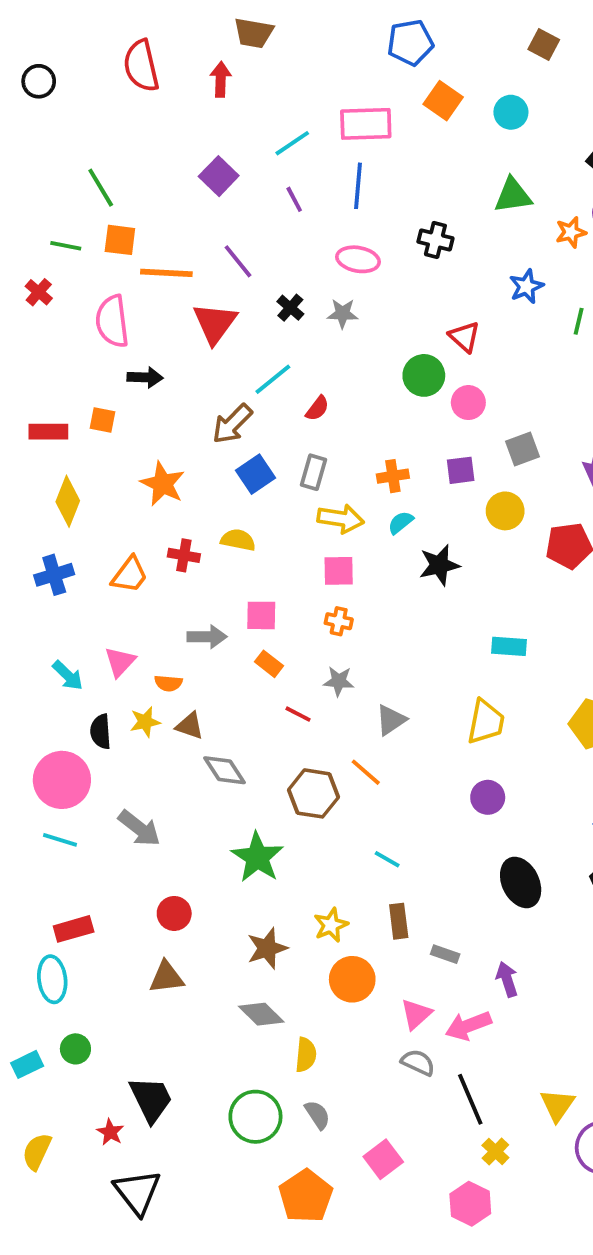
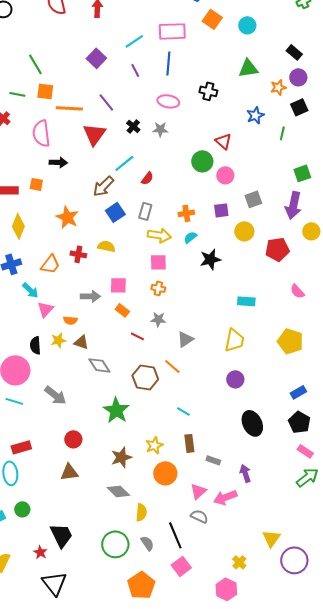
cyan arrow: (68, 675) -> (30, 290), moved
black line: (470, 1099) -> (175, 535), moved

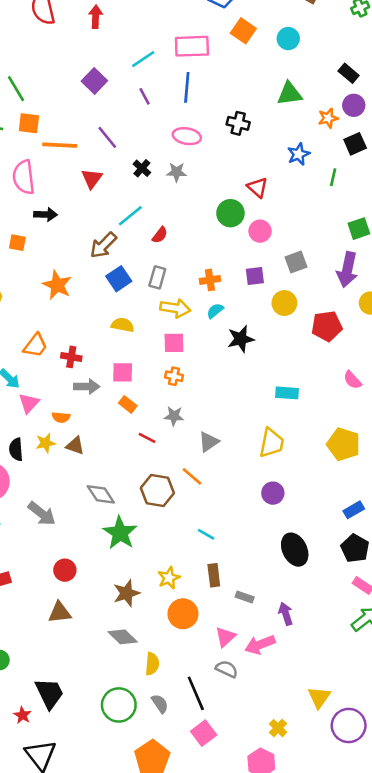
red triangle: (94, 134) -> (92, 178), size x0.7
yellow semicircle: (106, 246) -> (123, 325), moved
red cross: (78, 254) -> (71, 357), moved
gray diamond: (99, 365) -> (101, 494), moved

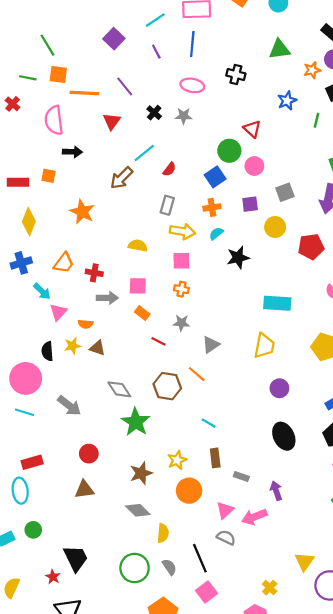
blue square: (119, 279) -> (215, 177), moved
cyan rectangle: (287, 393) -> (277, 303), size x1.4
purple circle: (273, 493) -> (279, 388), moved

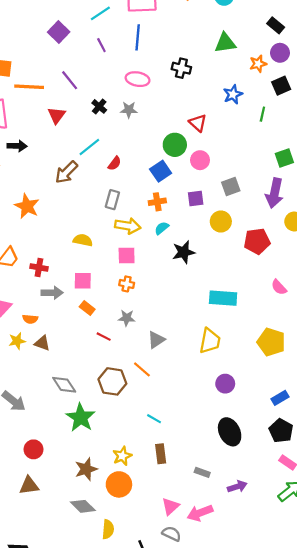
gray rectangle: (241, 476) -> (202, 472), moved
orange circle: (189, 491) -> (119, 484), moved
purple arrow: (276, 491) -> (237, 487), moved, turned 90

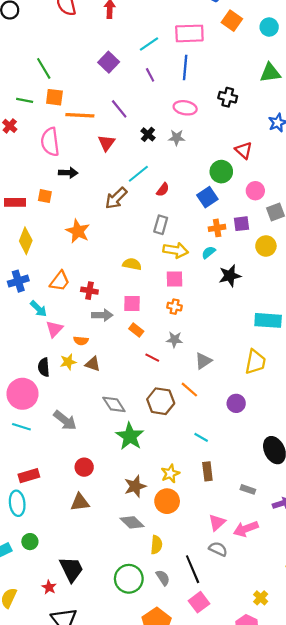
pink circle: (200, 160) -> (255, 191), moved
orange cross: (157, 202) -> (217, 228), moved
purple circle: (225, 384) -> (236, 403), moved

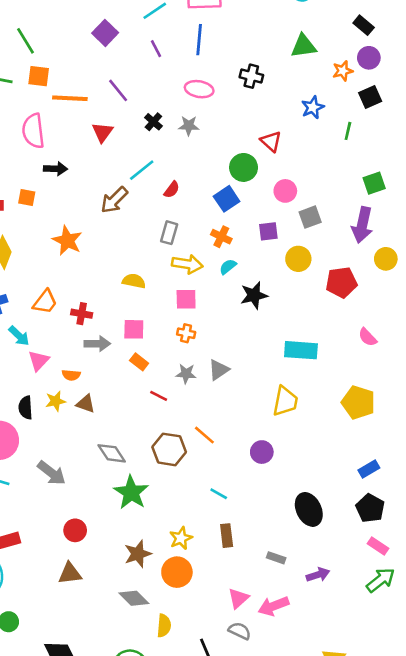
orange cross: (217, 228) -> (221, 237), moved, turned 35
gray triangle: (203, 361) -> (219, 370), moved

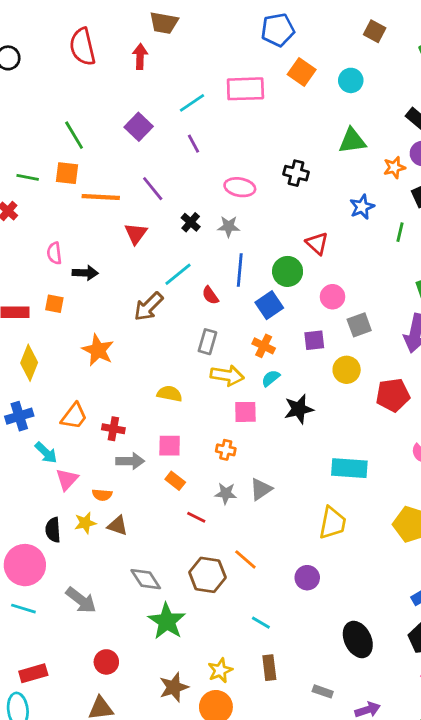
blue line: (199, 40) -> (240, 270), moved
green line: (26, 41) -> (74, 135), moved
pink semicircle: (33, 131) -> (54, 253), moved, size x0.6
red semicircle: (172, 190) -> (210, 295), turned 108
pink square: (186, 299) -> (245, 412), moved

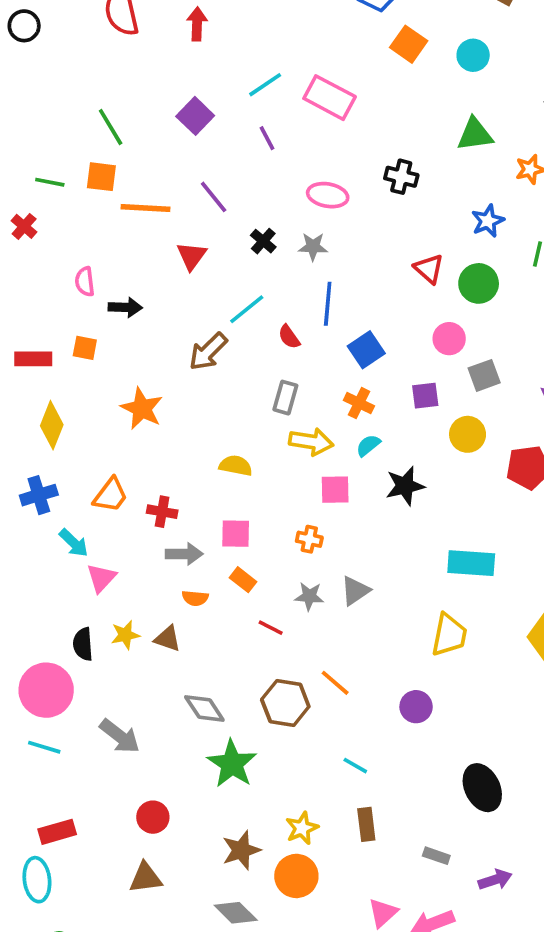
pink rectangle: (245, 89) -> (330, 98), moved, turned 30
green circle: (288, 271) -> (479, 283), moved
orange semicircle: (102, 495) -> (195, 598), moved

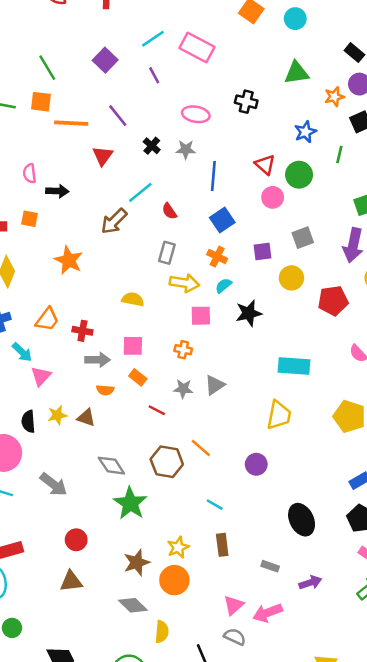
blue line: (328, 304) -> (213, 176), moved
pink circle: (449, 339) -> (273, 197), moved

